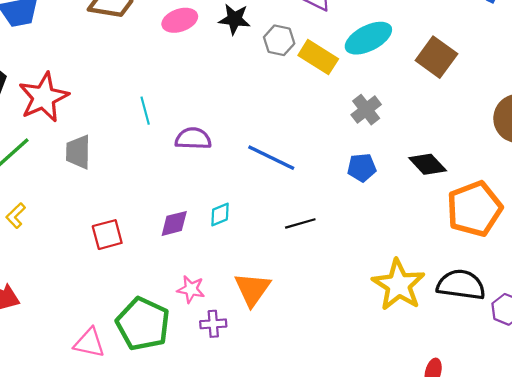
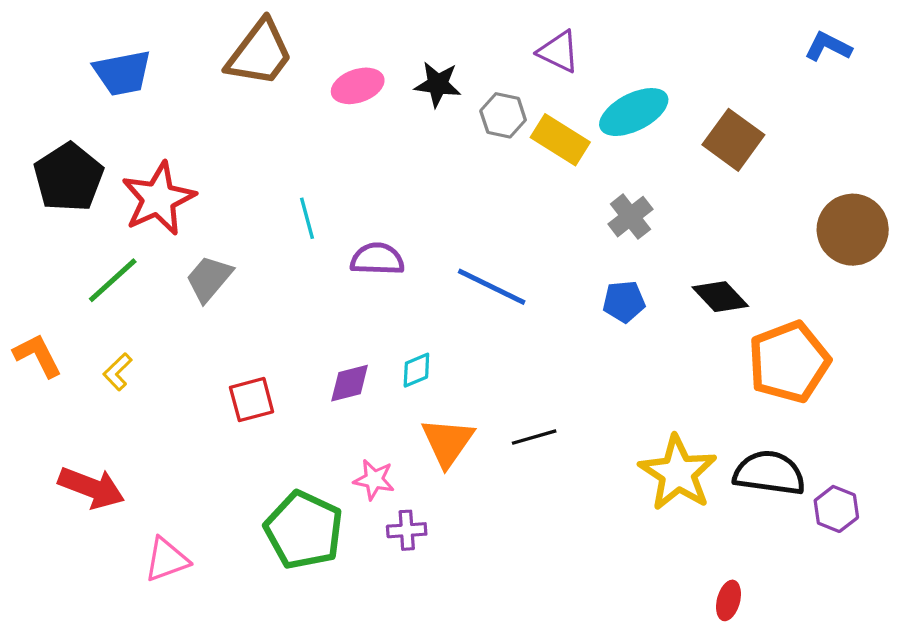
gray trapezoid: (78, 152) -> (209, 279), turned 39
black line: (300, 223) -> (534, 437), moved
orange triangle: (252, 289) -> (448, 442), moved
pink triangle: (89, 343) -> (167, 560), moved, turned -32

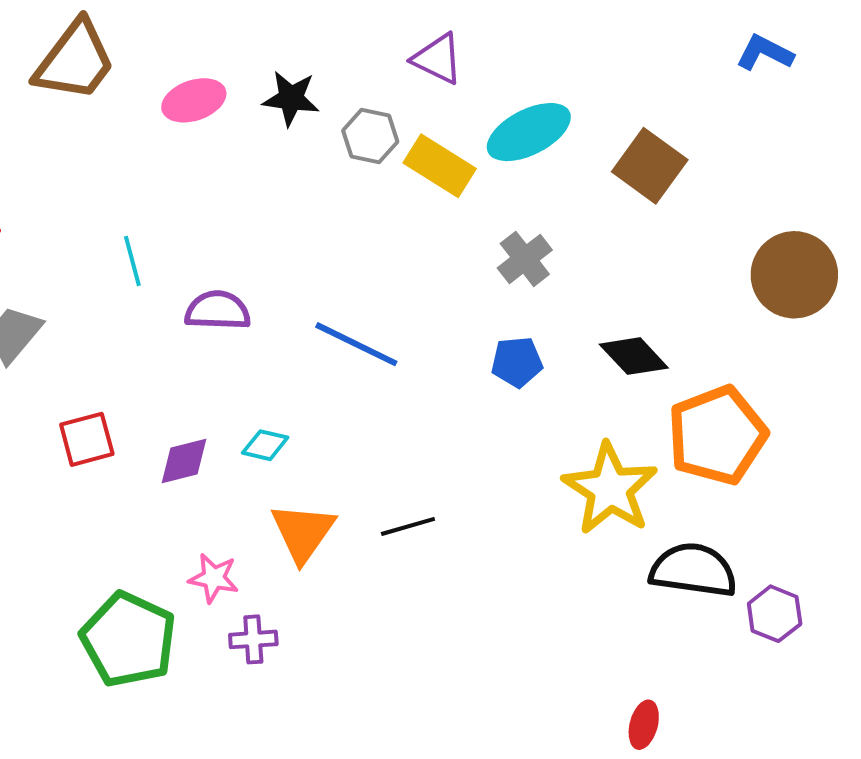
cyan diamond: (416, 370) -> (265, 445), turned 36
red square: (252, 400) -> (87, 439), moved
yellow star: (678, 473) -> (610, 489), moved

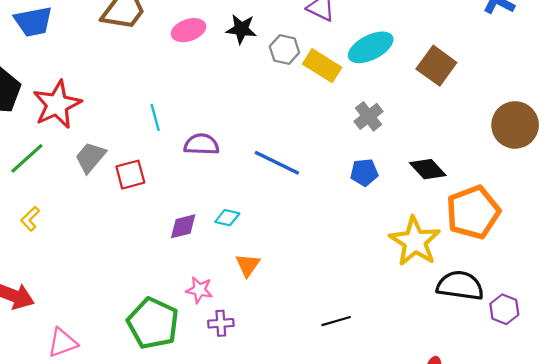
red square: (87, 439) -> (130, 175), moved
black line: (408, 526) -> (336, 321), moved
orange triangle: (303, 532) -> (248, 265), size x0.7

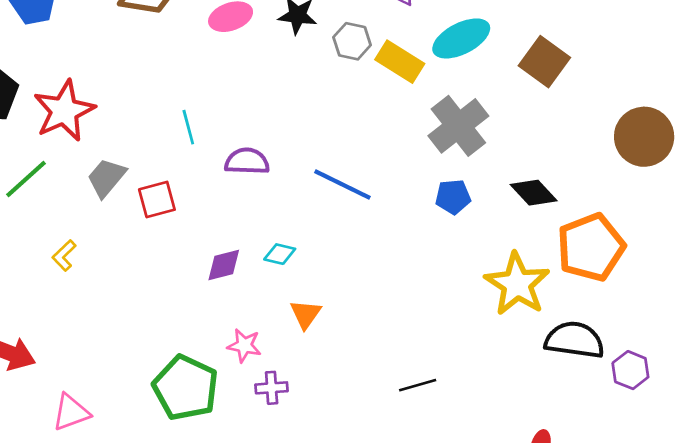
gray cross: (368, 116) -> (458, 126), size x1.6
yellow L-shape: (30, 219) -> (64, 255), moved

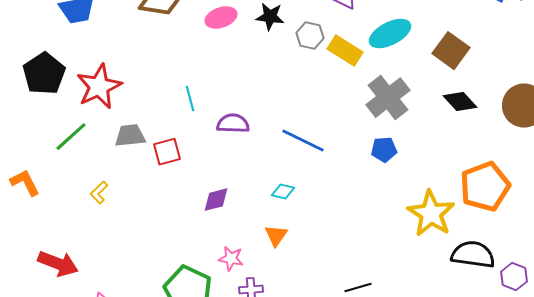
gray trapezoid: (106, 178) -> (130, 136), turned 44
black diamond: (534, 193) -> (460, 102), moved
cyan diamond: (280, 254) -> (283, 192), moved

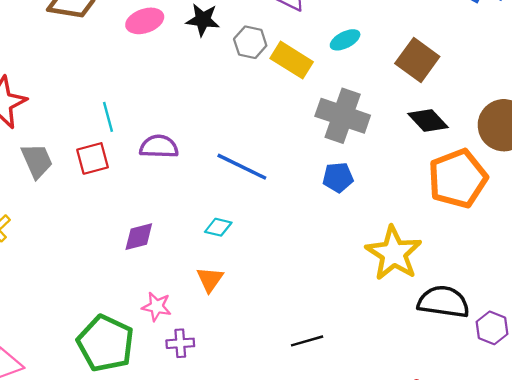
cyan ellipse: (390, 34) -> (345, 40), size x0.6
gray cross: (388, 98) -> (343, 116), turned -33
gray trapezoid: (130, 136) -> (37, 161), turned 72
red square: (167, 152) -> (93, 158), moved
orange pentagon: (485, 187) -> (458, 179), moved

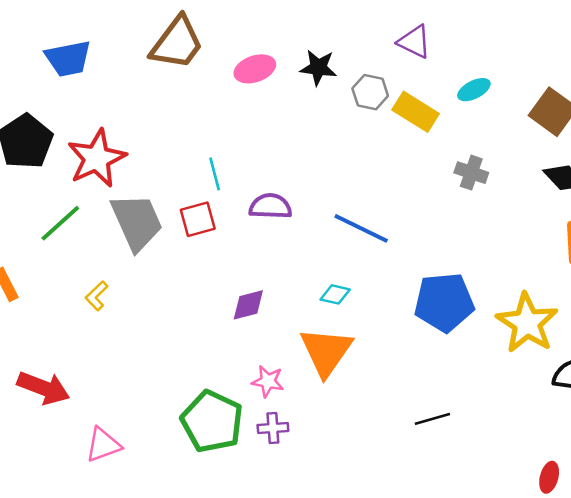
gray cross: (343, 116) -> (471, 173), size x0.6
gray trapezoid: (37, 161) -> (137, 222), size x1.5
blue pentagon: (338, 177) -> (444, 302), moved, size x1.8
orange triangle: (210, 279) -> (326, 352), size x1.8
purple cross: (180, 343) -> (273, 428), moved

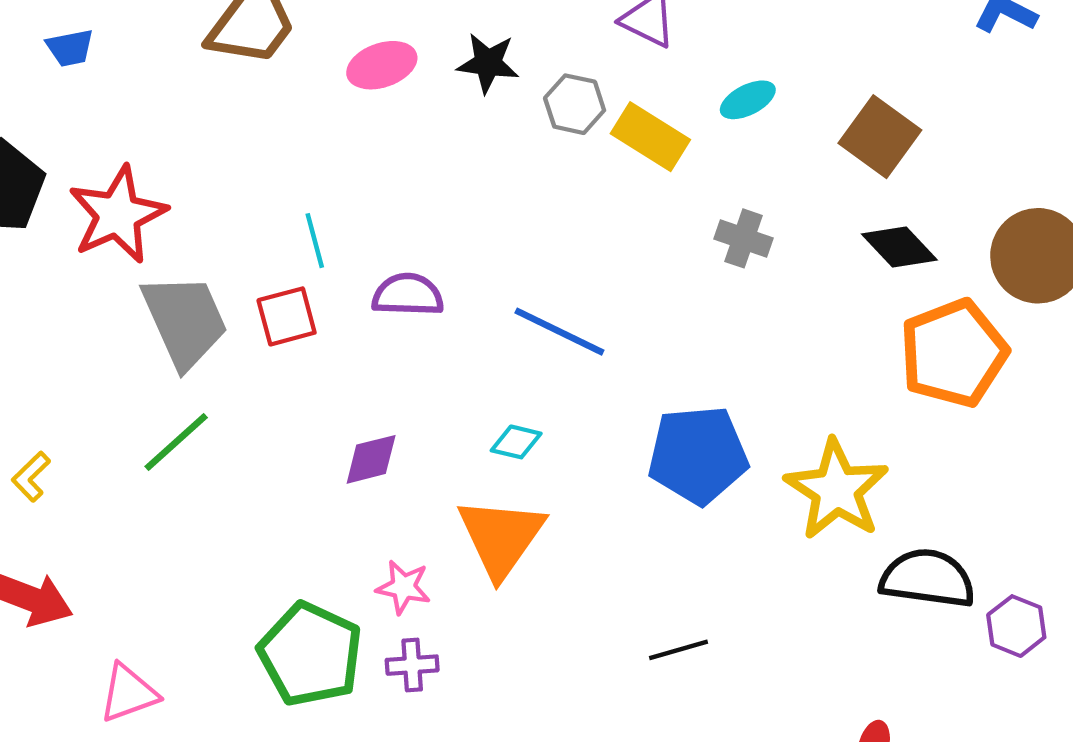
blue trapezoid: (68, 59) -> (70, 48), size x0.6
green line: (60, 223) -> (176, 442), moved
yellow L-shape: (97, 296) -> (31, 477), moved

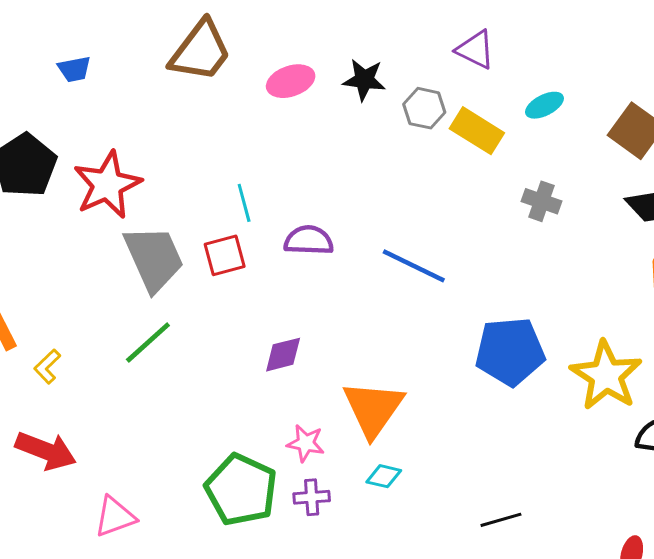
cyan diamond: (516, 442) -> (384, 476), moved
black line: (679, 650) -> (501, 520), moved

